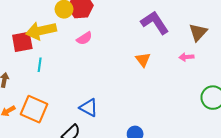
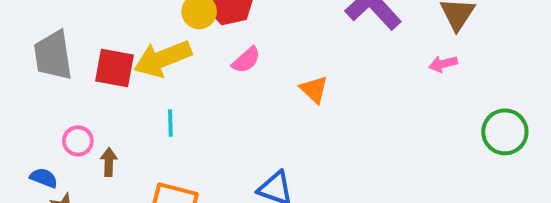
red square: (22, 42) -> (114, 68), moved, turned 30
orange triangle: (143, 60) -> (314, 89), moved

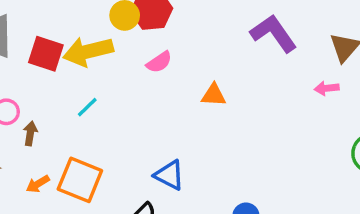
orange triangle: (314, 89) -> (214, 95), turned -48
cyan line: (170, 123) -> (87, 107), turned 40

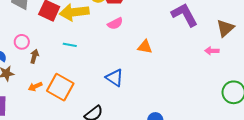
cyan line: (87, 107) -> (70, 45), turned 48
blue triangle: (169, 175) -> (115, 78), moved

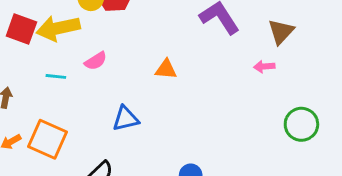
pink semicircle: (115, 24) -> (96, 61), moved
blue triangle: (115, 78) -> (126, 119), turned -42

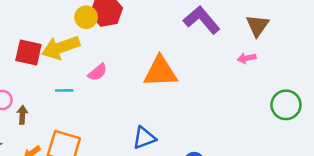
orange triangle: (166, 69) -> (160, 72), size x1.8
blue triangle: (126, 119) -> (144, 138), moved

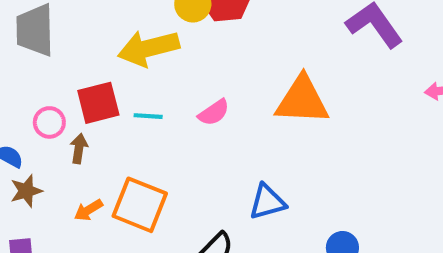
red square: (28, 52) -> (98, 103), moved, turned -32
pink semicircle: (98, 72) -> (214, 113), moved

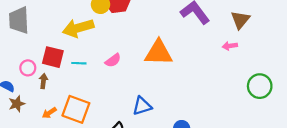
red square: (98, 103) -> (53, 57), turned 30

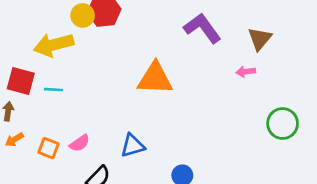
pink semicircle: (113, 60) -> (80, 143), moved
orange square: (76, 109) -> (48, 148), size x0.6
orange arrow: (49, 113) -> (14, 140), moved

